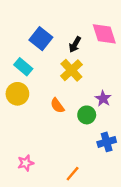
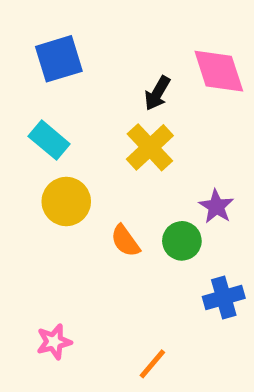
blue square: (41, 39) -> (59, 59), moved, turned 35
yellow circle: (17, 94) -> (66, 202), moved
orange semicircle: (57, 106) -> (125, 241), moved

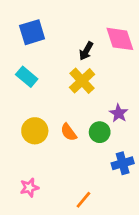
yellow circle: (66, 202) -> (35, 131), moved

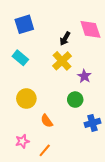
purple star: (119, 113) -> (84, 76), moved
orange semicircle: (69, 132) -> (47, 121), moved
orange line: (83, 200) -> (45, 150), moved

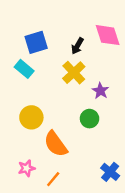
blue square: (24, 24) -> (36, 42), moved
orange semicircle: (47, 121) -> (56, 144), size x1.6
blue cross: (92, 123) -> (110, 172), moved, turned -35

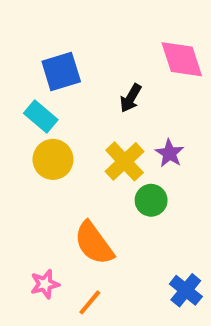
black arrow: (77, 46) -> (131, 98), moved
yellow cross: (74, 73) -> (125, 161), moved
yellow circle: (31, 117) -> (53, 159), moved

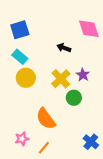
blue square: (61, 72) -> (20, 30), moved
black arrow: (131, 98) -> (64, 48), turned 80

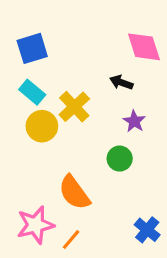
black arrow: (64, 48) -> (121, 82), moved
yellow cross: (61, 79) -> (74, 107), moved
pink star: (22, 139) -> (35, 225), size x1.6

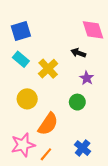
yellow circle: (42, 126) -> (27, 99), moved
orange semicircle: (74, 193) -> (48, 124), turned -110
blue cross: (147, 230) -> (83, 148), moved

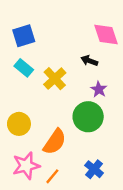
yellow circle: (27, 99) -> (19, 124), moved
green circle: (77, 102) -> (88, 117), size x1.6

